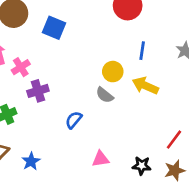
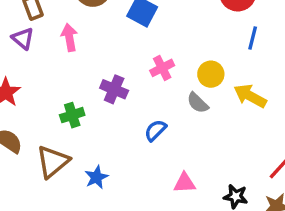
blue line: (142, 51) -> (253, 38), moved
pink cross: (21, 67) -> (162, 68), moved
purple cross: (38, 91) -> (114, 89), turned 35

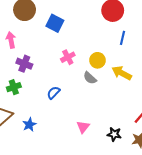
purple cross: (114, 89) -> (24, 64), moved
blue semicircle: (155, 130) -> (54, 93), moved
pink triangle: (185, 183) -> (83, 127), turned -48

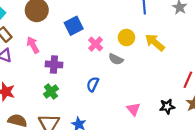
blue square: (55, 23) -> (74, 26), moved, turned -36
yellow arrow: (122, 73) -> (155, 42), turned 30
gray semicircle: (90, 78) -> (116, 59), moved

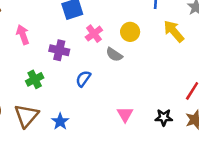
yellow arrow: (155, 42) -> (174, 31), moved
pink arrow: (33, 45) -> (23, 35), moved
purple cross: (54, 64) -> (59, 50), moved

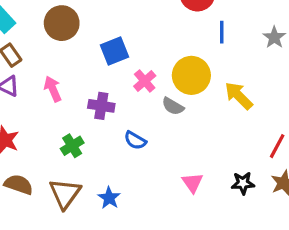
yellow arrow: (174, 31) -> (239, 96), moved
yellow circle: (130, 32) -> (191, 75), size x1.5
blue semicircle: (83, 79) -> (135, 140), turned -91

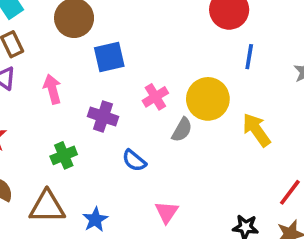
blue square: (114, 51) -> (109, 57), moved
gray semicircle: (173, 106) -> (182, 130), turned -100
pink triangle: (192, 183) -> (167, 212), moved
brown triangle: (65, 194) -> (47, 207), turned 44

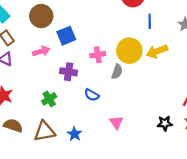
pink arrow: (52, 89) -> (41, 51), moved, turned 98
pink cross: (155, 97) -> (98, 55), turned 32
yellow arrow: (256, 130) -> (157, 51), moved, turned -65

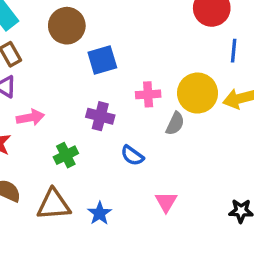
pink arrow: (41, 51) -> (30, 117), moved

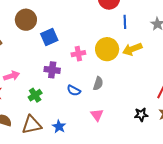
gray semicircle: (175, 124) -> (98, 83), moved

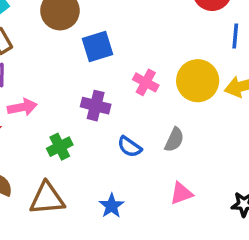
pink cross: (78, 54) -> (146, 82), turned 32
pink triangle: (97, 115) -> (181, 193), moved, turned 40
blue star: (59, 126) -> (112, 206), moved

